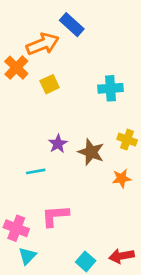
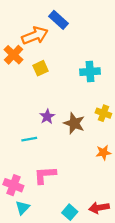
orange star: (122, 178) -> (103, 153), moved

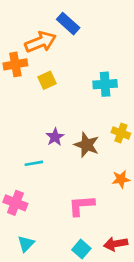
orange cross: (13, 55) -> (15, 64), turned 36
pink L-shape: (45, 175) -> (81, 206), moved
pink cross: (13, 185) -> (15, 203), moved

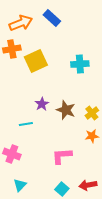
orange arrow: (40, 42) -> (21, 23), moved
yellow square: (47, 80) -> (36, 61), size x1.6
yellow cross: (121, 133) -> (92, 113), moved, turned 32

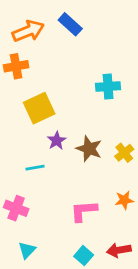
yellow square: (36, 61) -> (39, 108), moved
orange star: (92, 136) -> (124, 200), moved

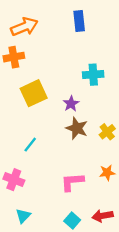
blue rectangle: (70, 24) -> (79, 21), moved, turned 42
purple star: (57, 141) -> (71, 104), moved
cyan line: (35, 168) -> (30, 145), turned -42

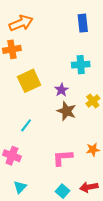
blue rectangle: (79, 21) -> (83, 23), moved
yellow cross: (107, 132) -> (93, 101), moved

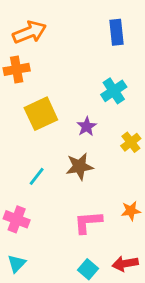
cyan cross: (81, 65) -> (114, 91), turned -30
brown star: (67, 111) -> (79, 166), moved, turned -30
cyan triangle: (20, 187) -> (17, 264), moved

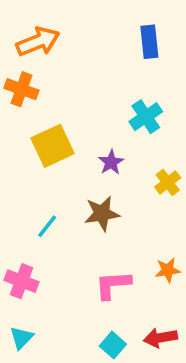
orange cross: (17, 69) -> (21, 89), turned 30

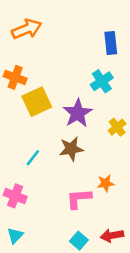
blue rectangle: (149, 42) -> (111, 43), moved
orange cross: (21, 89) -> (15, 77), moved
purple star: (111, 162) -> (78, 113), size x1.6
orange star: (168, 270) -> (106, 183), moved

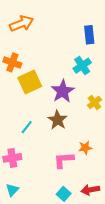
brown star: (71, 149) -> (58, 120), turned -30
pink cross: (15, 196) -> (12, 158), turned -30

